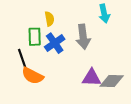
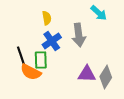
cyan arrow: (104, 14) -> (99, 13), turned -36
green rectangle: (35, 37) -> (41, 60), moved
gray diamond: (112, 81) -> (106, 77), turned -60

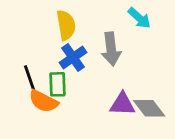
yellow semicircle: (47, 18) -> (66, 25), size x1.5
gray diamond: (106, 77) -> (149, 108), turned -70

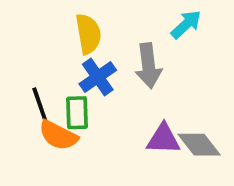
cyan arrow: (139, 18) -> (186, 24), turned -85

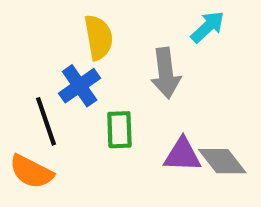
blue cross: (98, 77) -> (80, 86), moved
green rectangle: (77, 113) -> (119, 130), moved
orange semicircle: (58, 135) -> (31, 172), moved

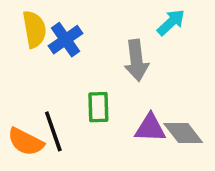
yellow semicircle: (98, 37) -> (34, 29), moved
blue cross: (80, 86) -> (65, 40), moved
black line: (46, 121) -> (53, 131), moved

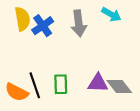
cyan arrow: (171, 22) -> (111, 14), turned 72
gray arrow: (136, 60) -> (79, 23), moved
green rectangle: (98, 107) -> (61, 84), moved

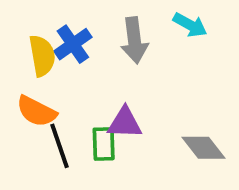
yellow semicircle: (22, 19) -> (42, 56), moved
purple triangle: (98, 83) -> (125, 123), moved
orange semicircle: (17, 92) -> (36, 111), moved

